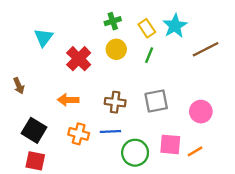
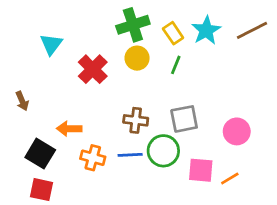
green cross: (113, 21) -> (133, 25), size x1.6
brown line: (206, 49) -> (252, 30), moved
orange arrow: (68, 100) -> (69, 129), moved
green circle: (135, 153) -> (163, 151), moved

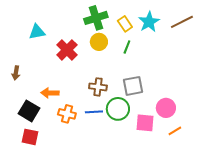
cyan triangle: (51, 44) -> (37, 32), turned 42
brown arrow: (22, 101) -> (16, 73), turned 32
pink circle: (237, 131) -> (166, 108), moved
orange line: (230, 178) -> (175, 131), moved

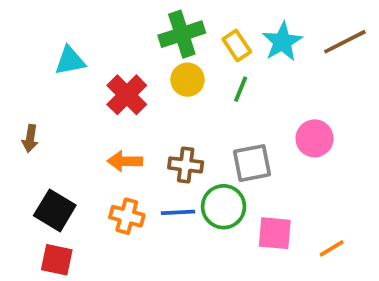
orange arrow: (50, 93) -> (125, 161), moved
pink circle: (166, 108) -> (315, 138), moved

